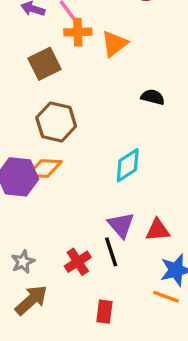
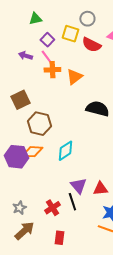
brown square: (44, 64) -> (20, 100), moved
black semicircle: (153, 97) -> (97, 109), size x1.6
cyan diamond: (128, 165) -> (65, 151), moved
red rectangle: (104, 312) -> (59, 238), moved

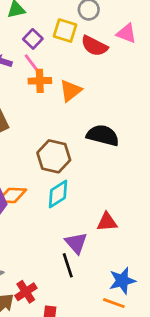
brown hexagon: (39, 124) -> (54, 156), moved
red triangle: (100, 189) -> (107, 222), moved
red cross: (52, 208) -> (26, 292), moved

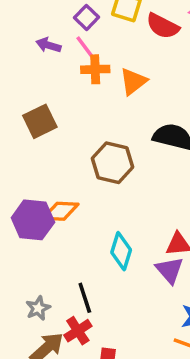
cyan diamond: (58, 194) -> (121, 251), moved, turned -40
purple triangle: (76, 243) -> (170, 270), moved
black line: (68, 265) -> (85, 298), moved

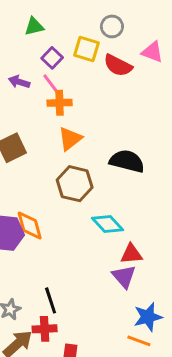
orange triangle: (133, 81) -> (70, 139), moved
orange diamond: (61, 211) -> (30, 226), turned 72
cyan diamond: (121, 251) -> (107, 224), moved, turned -60
red cross: (78, 331) -> (45, 329), turned 30

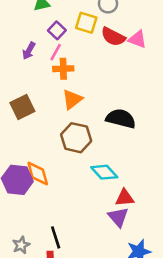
pink triangle: (152, 52) -> (137, 39), moved
purple arrow: (19, 82) -> (29, 51), turned -78
pink line: (51, 83) -> (56, 52), turned 66

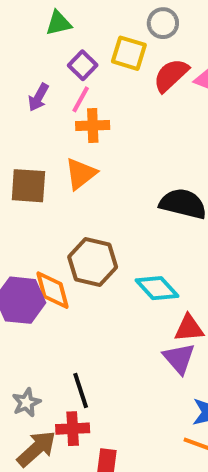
red semicircle: (113, 37) -> (171, 75), turned 110
orange triangle: (72, 99) -> (81, 174), moved
brown square: (22, 107) -> (28, 186), turned 30
brown hexagon: (76, 138) -> (93, 262), moved

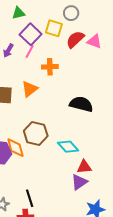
purple square: (83, 65) -> (31, 34), size x1.5
orange cross: (93, 125) -> (50, 67), moved
purple triangle: (179, 358) -> (79, 182), turned 36

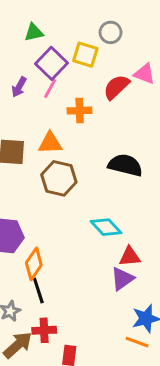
red semicircle: (75, 39) -> (116, 87), moved
orange triangle: (30, 89) -> (50, 143), turned 36
brown hexagon: (36, 133) -> (59, 178), moved
orange diamond: (15, 148) -> (34, 264), moved, turned 50
black line: (30, 198) -> (38, 290), moved

